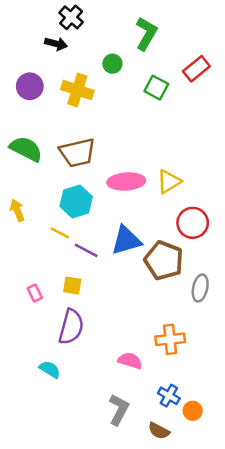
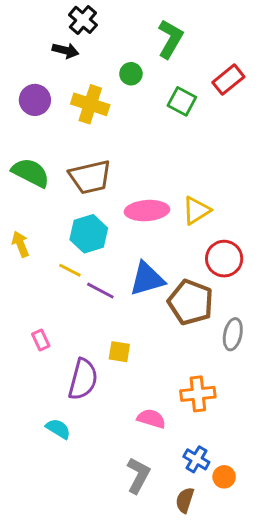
yellow square: (72, 285) -> (119, 352), moved
brown semicircle: (159, 431) -> (185, 500), turned 80

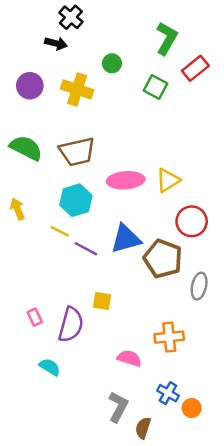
green L-shape: (170, 39) -> (167, 38), moved
pink rectangle: (41, 340) -> (35, 317), moved
brown semicircle: (185, 500) -> (143, 428), moved

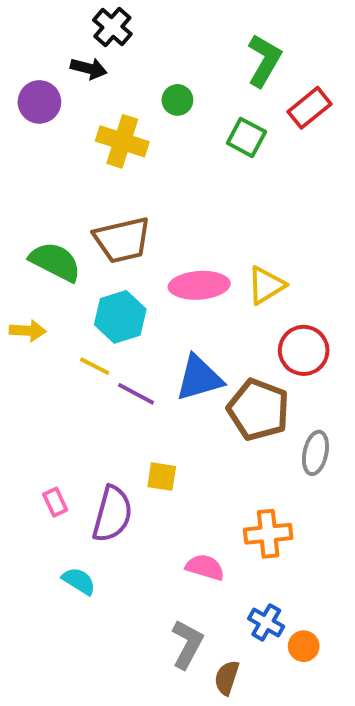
purple circle: (30, 86) -> (39, 102), moved
green semicircle: (26, 148) -> (55, 262), moved
yellow arrow: (17, 209) -> (28, 331), turned 115

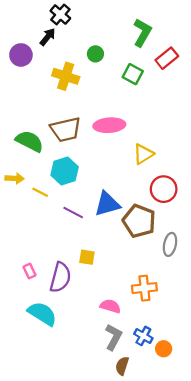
black arrow: (89, 68) -> (48, 37), turned -66
pink ellipse: (199, 285) -> (109, 125), moved
yellow line: (95, 366) -> (40, 192), moved
cyan semicircle: (79, 581) -> (42, 314), size x1.6
gray L-shape: (187, 644) -> (114, 337), moved

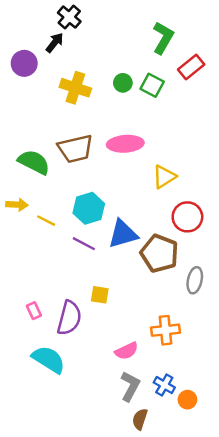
green circle: (95, 54) -> (123, 83), moved
cyan hexagon: (65, 171) -> (89, 208), moved
pink semicircle: (110, 306) -> (127, 351), turned 138

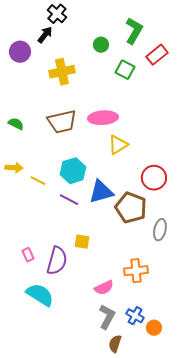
green circle: (123, 83) -> (101, 45), moved
yellow cross: (75, 88) -> (62, 72), turned -30
green semicircle: (34, 162) -> (16, 124), moved, size x0.6
yellow triangle: (164, 177) -> (118, 145), moved

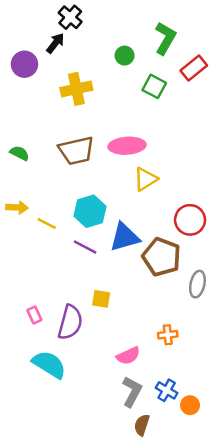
orange cross: (136, 271) -> (168, 335), size x0.7

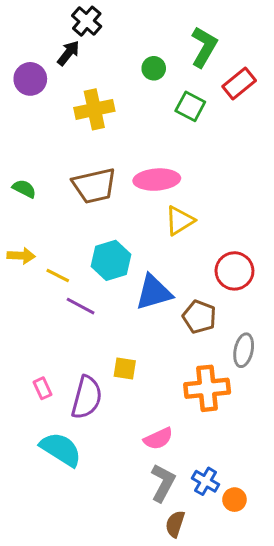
purple line: (85, 247) -> (81, 306), moved
brown pentagon: (162, 257) -> (199, 317), size x0.7
orange cross: (168, 335) -> (207, 388), moved, size x1.8

